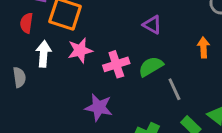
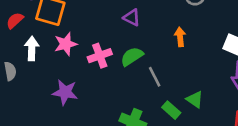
red semicircle: (27, 23) -> (15, 20), turned 42
purple star: (99, 107) -> (65, 92), moved

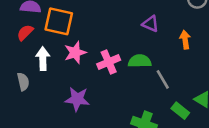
purple triangle: (132, 18) -> (150, 24), moved
green semicircle: (132, 56) -> (140, 61), turned 35

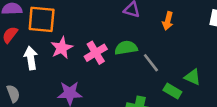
orange arrow: (185, 40) -> (168, 21), turned -150
gray semicircle: (23, 82) -> (13, 94), moved

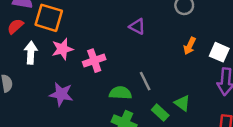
orange arrow: (168, 21) -> (190, 46), moved
green semicircle: (126, 48) -> (120, 93), moved

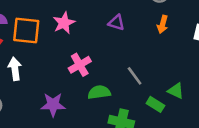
orange arrow: (190, 46) -> (163, 24), moved
pink star: (62, 49) -> (64, 23), moved
green semicircle: (120, 93) -> (99, 92), moved

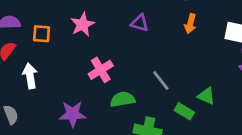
orange square: (26, 31) -> (42, 34), size x0.6

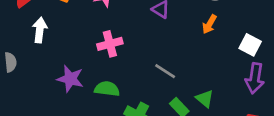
gray line: (161, 81) -> (165, 71), turned -35
green semicircle: (123, 99) -> (107, 89), moved

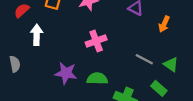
orange arrow: (209, 24) -> (164, 24), moved
green triangle: (205, 99) -> (171, 64), moved

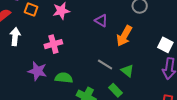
orange arrow: (164, 24) -> (124, 36), size x1.5
pink cross: (96, 41) -> (53, 44), moved

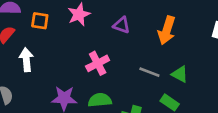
purple triangle: (101, 21) -> (122, 25), moved
pink cross: (53, 44) -> (98, 63), moved

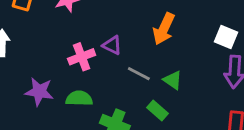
purple triangle: (122, 25) -> (112, 45), moved

